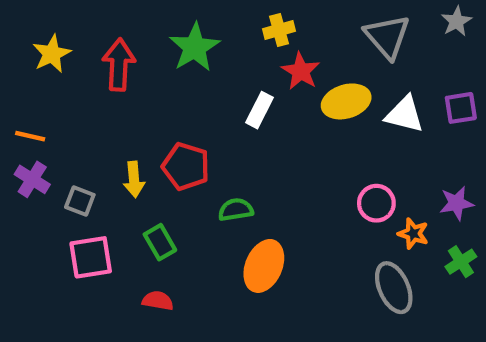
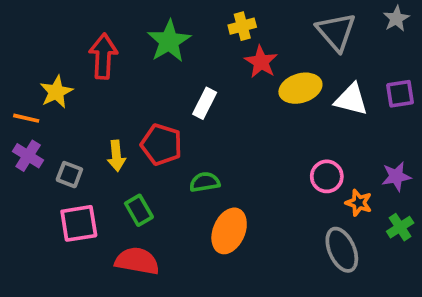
yellow star: (52, 54) -> (56, 92), moved
white rectangle: (260, 110) -> (205, 103), moved
red semicircle: (158, 301) -> (137, 261), size x1.6

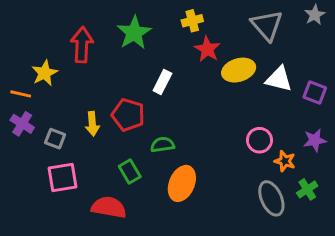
purple square: (400, 94) -> (315, 92), moved, turned 30
green rectangle: (139, 210) -> (130, 172), moved
green cross: (400, 227) -> (307, 189), moved

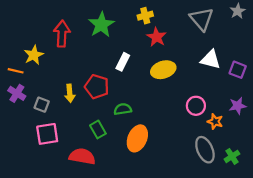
yellow ellipse: (239, 70) -> (163, 70), moved
green cross: (307, 189) -> (232, 156), moved

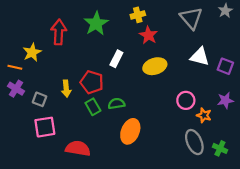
green rectangle: (98, 129) -> (93, 107), moved
green cross: (232, 156) -> (220, 148), turned -32

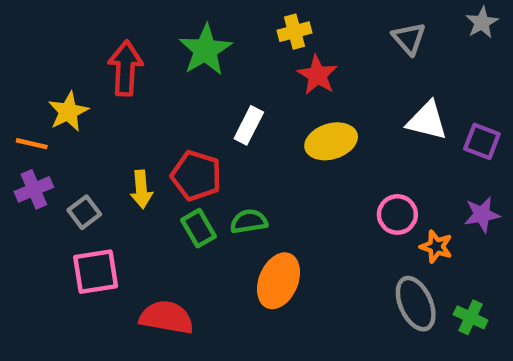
gray triangle: (191, 18) -> (409, 38), size x0.7
purple cross: (16, 89) -> (34, 189), turned 35
gray square: (40, 99) -> (84, 212), turned 32

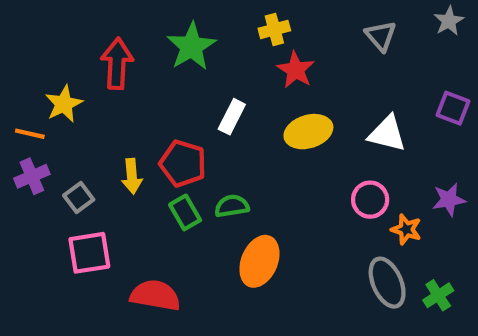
white triangle: (427, 121) -> (387, 134), moved
purple square: (482, 141) -> (453, 108), moved
green cross: (471, 317) -> (438, 295), turned 32

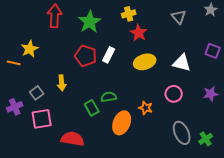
red arrow: (117, 64) -> (55, 16), moved
red pentagon: (183, 163) -> (86, 56), moved
purple cross: (32, 176) -> (15, 107), moved
green rectangle: (185, 212) -> (92, 108), moved
orange star: (406, 229) -> (146, 108), moved

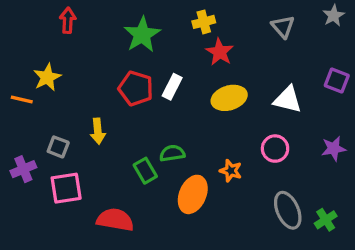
red arrow: (55, 16) -> (68, 20), moved, size x0.7
gray square: (37, 93) -> (58, 147), turned -32

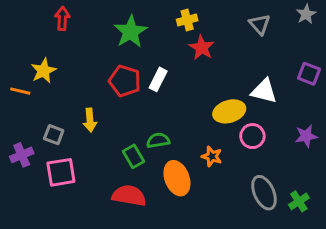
yellow ellipse: (229, 98) -> (229, 111), moved
orange ellipse: (193, 194) -> (177, 178), turned -44
red semicircle: (115, 220) -> (129, 196), moved

